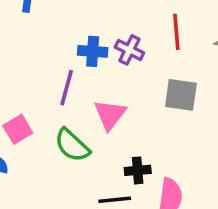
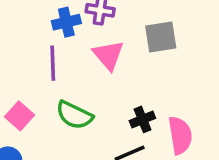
pink triangle: (110, 115) -> (108, 55), moved

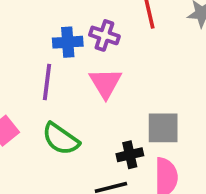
gray square: (161, 37) -> (163, 128), moved

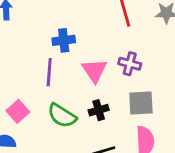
purple cross: (104, 35) -> (130, 64), moved
black cross: (130, 155) -> (99, 110), moved

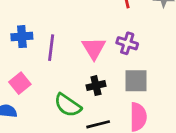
blue cross: (64, 40) -> (22, 37), moved
green semicircle: (62, 116) -> (68, 105), moved

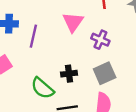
pink triangle: (94, 48) -> (73, 22), moved
gray square: (136, 81) -> (105, 73), turned -30

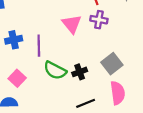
purple cross: (100, 40) -> (99, 20), moved
green semicircle: (42, 88) -> (55, 70), moved

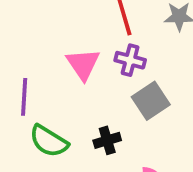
gray square: (112, 64) -> (151, 101), moved
black cross: (80, 72) -> (107, 140), moved

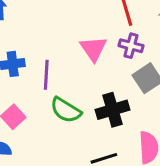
black cross: (107, 140) -> (112, 110), size x1.5

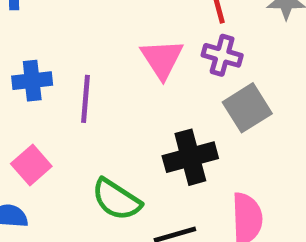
green semicircle: (66, 110) -> (116, 200), moved

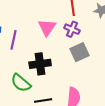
black cross: (190, 157) -> (40, 64), moved

